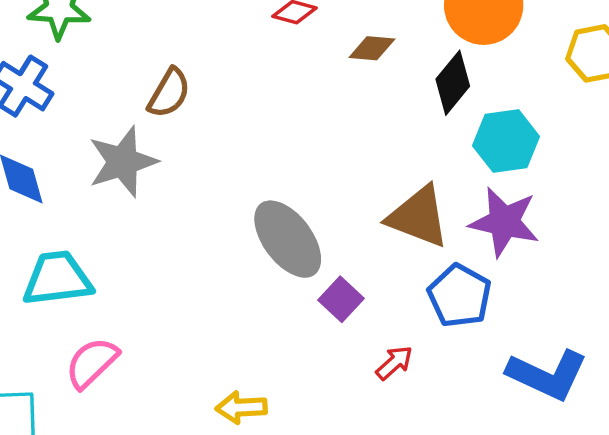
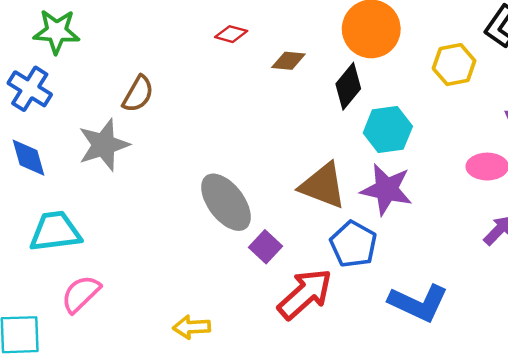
red arrow: (394, 363) -> (305, 294), size x2.0

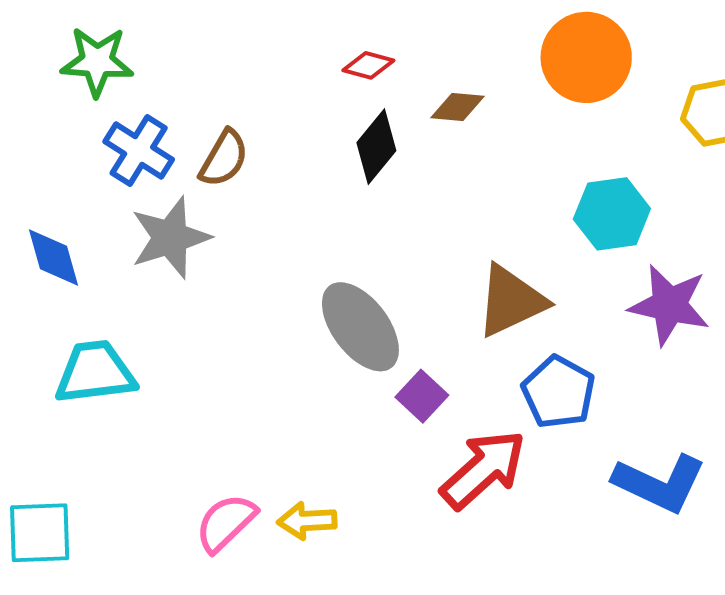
black diamond: (348, 86) -> (376, 147), moved
blue cross: (30, 89) -> (139, 151), moved
brown triangle: (323, 186) -> (511, 301), turned -46
purple star: (387, 189) -> (669, 305), moved
pink semicircle: (81, 294) -> (226, 523), moved

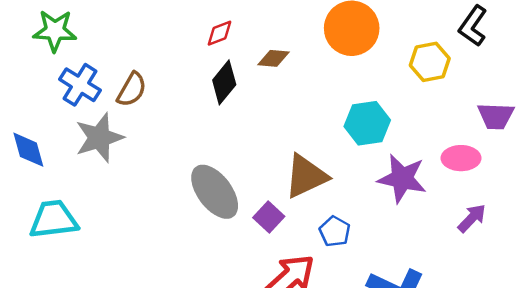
red diamond: (368, 65) -> (219, 33), turned -36
blue pentagon: (558, 392) -> (335, 231), size x0.7
purple square: (422, 396) -> (269, 217), moved

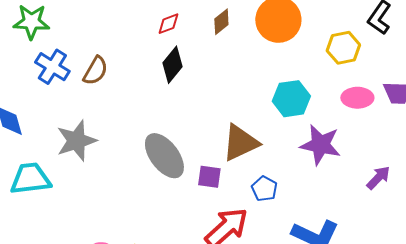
brown diamond: (274, 58) -> (221, 22), moved, turned -44
gray star: (99, 138) -> (76, 141), moved
pink ellipse: (461, 158) -> (357, 98), moved
purple square: (269, 217) -> (209, 177), turned -35

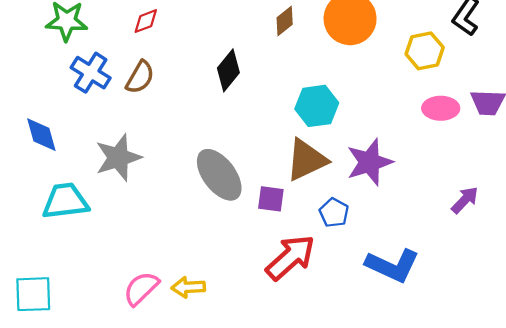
red diamond: (168, 24) -> (146, 21), moved
cyan hexagon: (291, 99) -> (317, 106), moved
purple star: (320, 145) -> (370, 162), moved, turned -30

